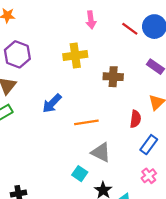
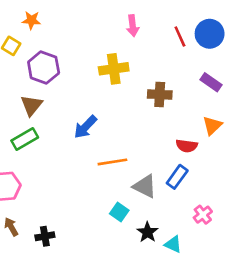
red line: (130, 29) -> (180, 36), turned 30
red semicircle: (135, 119) -> (187, 146), turned 90
orange line: (86, 122) -> (112, 162), moved
blue rectangle: (149, 145) -> (177, 177), moved

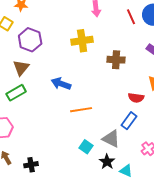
blue arrow: (85, 127) -> (61, 84), turned 66
gray triangle: (145, 186) -> (111, 139), moved

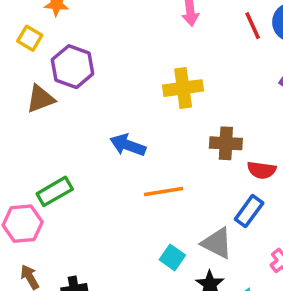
yellow cross: (82, 41) -> (183, 88), moved
brown cross: (116, 60) -> (226, 143), moved
brown triangle: (21, 68) -> (40, 99), moved, turned 30
green rectangle: (16, 93) -> (55, 191), moved

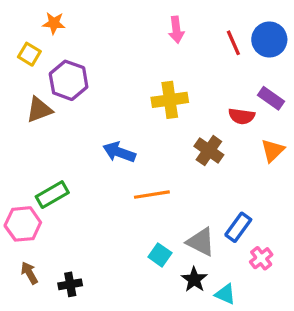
brown cross: (226, 143) -> (209, 151), turned 32
red semicircle: (262, 170) -> (242, 116), moved
blue rectangle: (249, 211) -> (238, 227), moved

